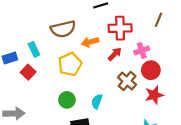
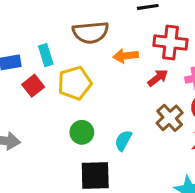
yellow pentagon: (70, 64) -> (75, 83), moved

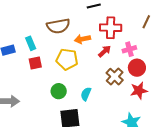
yellow pentagon: (75, 83) -> (67, 59), moved, turned 30
red square: (33, 86) -> (35, 63), moved, turned 32

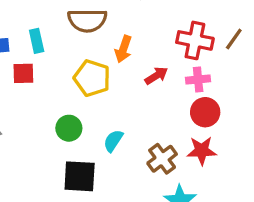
red cross: (111, 28) -> (195, 40), moved
orange arrow: (82, 39) -> (123, 49), turned -70
red square: (35, 63) -> (23, 73), moved
brown cross: (115, 77) -> (162, 159), moved

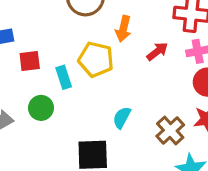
cyan rectangle: (37, 41) -> (64, 77), moved
green circle: (69, 128) -> (41, 108), moved

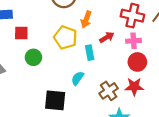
cyan rectangle: (64, 77) -> (90, 53), moved
green circle: (41, 108) -> (33, 57), moved

